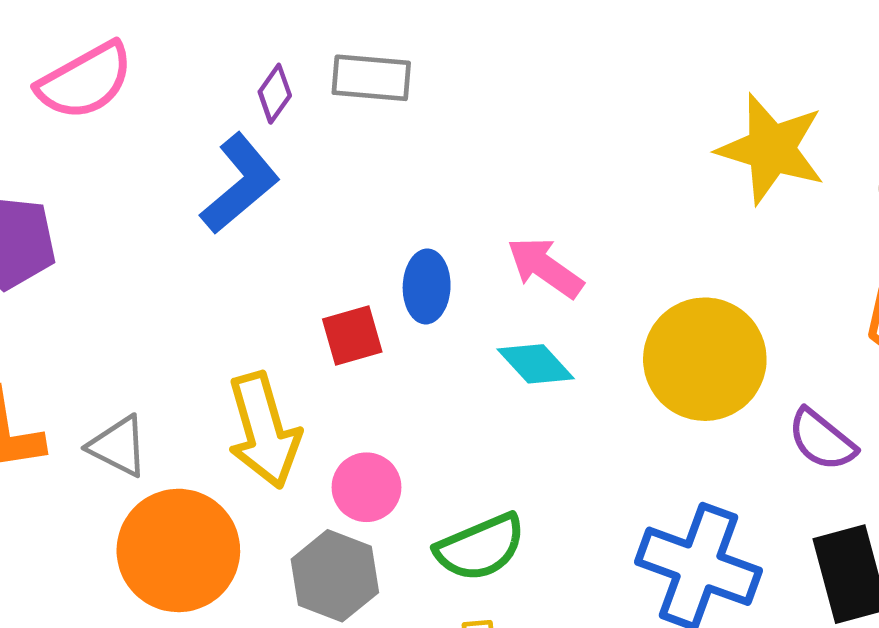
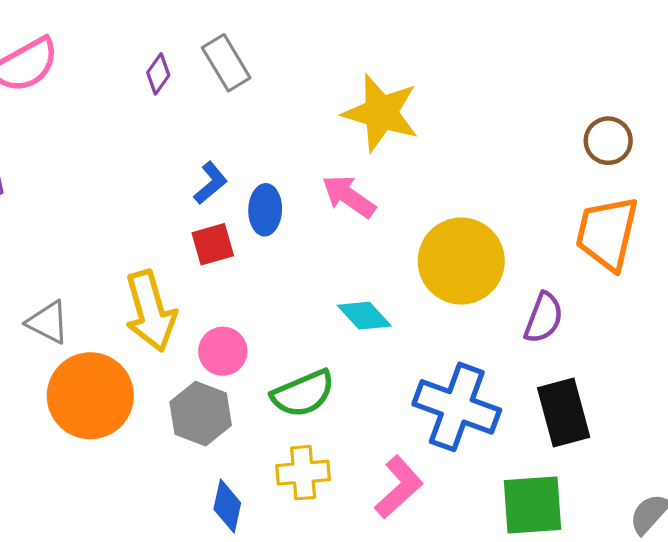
gray rectangle: (371, 78) -> (226, 63), turned 54
yellow star: (771, 149) -> (381, 113), moved
blue L-shape: (240, 184) -> (211, 183), moved, size x0.6
cyan diamond: (536, 364) -> (364, 316), moved
purple semicircle: (822, 440) -> (544, 318), turned -108

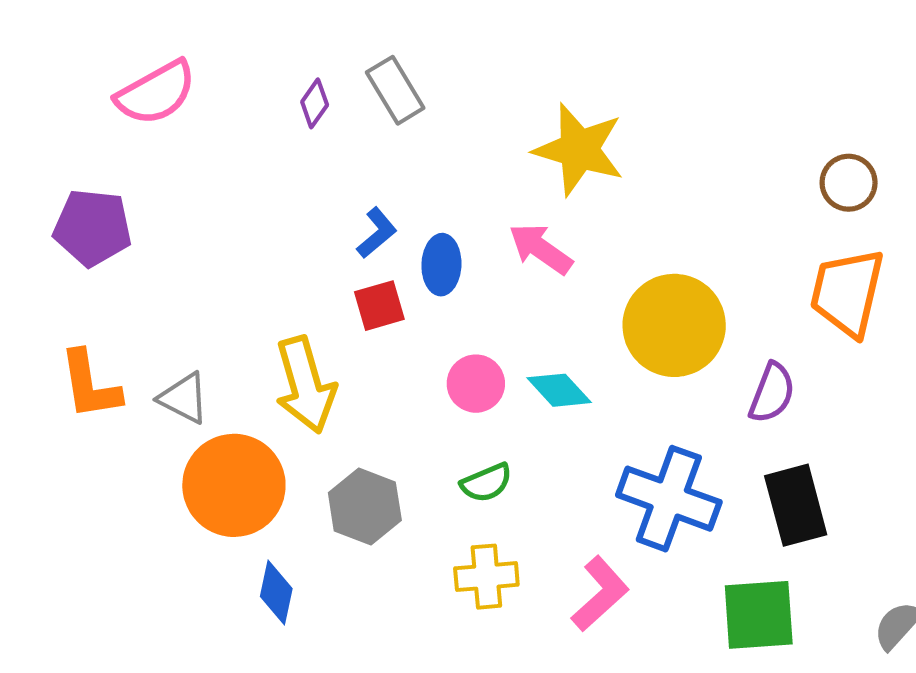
pink circle: (223, 351) -> (476, 384), moved
green semicircle: (303, 394) -> (486, 483), size x0.7
blue diamond: (227, 506) -> (276, 592), moved

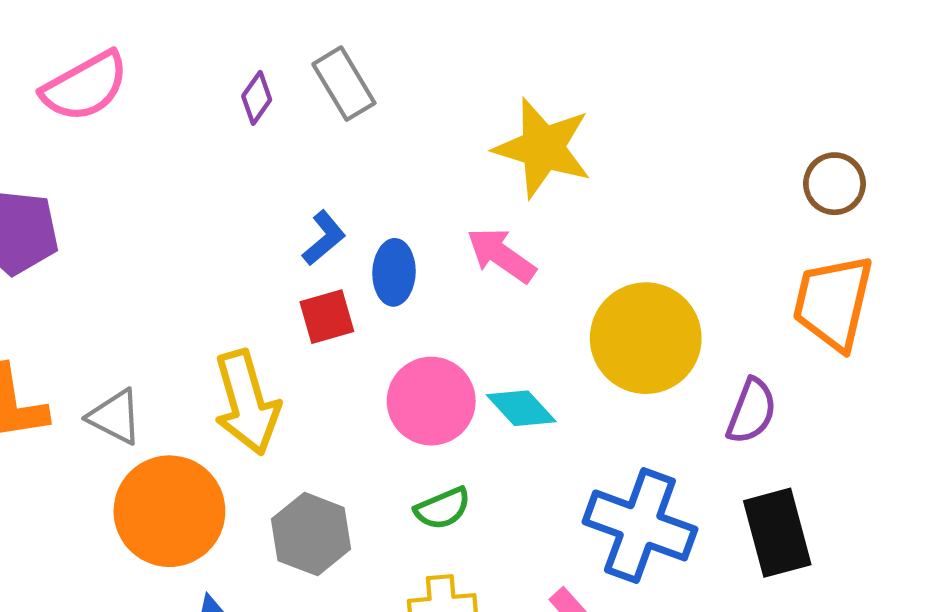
pink circle: (476, 384) -> (431, 401), size x1.4

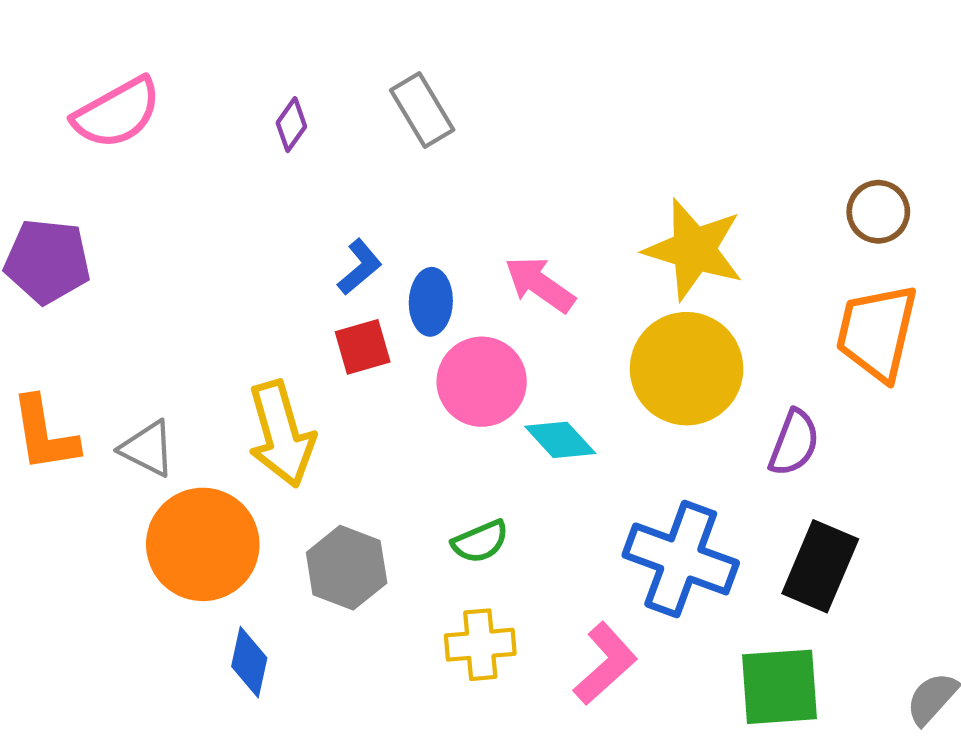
gray rectangle: (344, 84) -> (422, 110), moved
yellow star: (543, 148) -> (694, 250), moved
pink circle: (431, 401) -> (482, 382), moved
black rectangle: (777, 533) -> (820, 566), turned 38

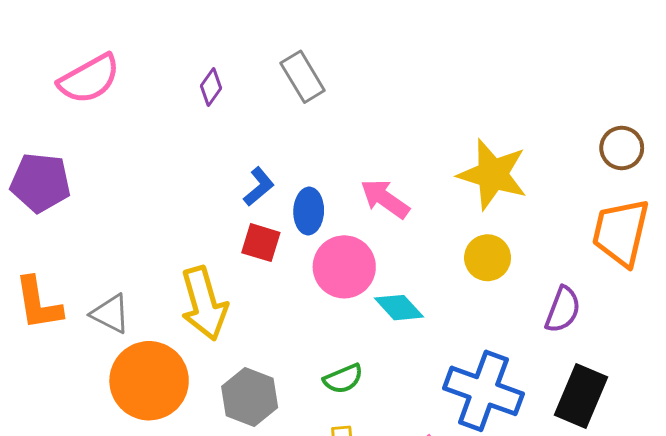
red square: (363, 347) -> (261, 243), turned 33
yellow circle: (687, 369) -> (488, 258), size x0.6

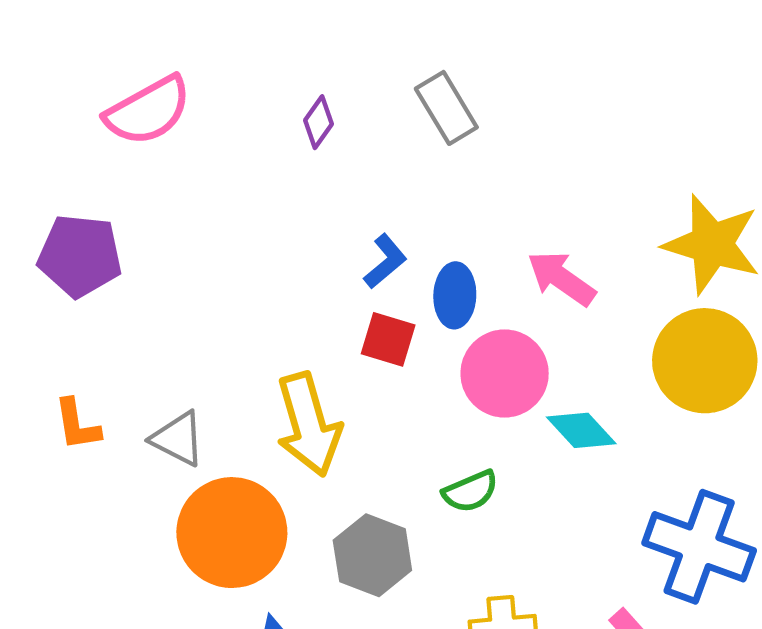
yellow circle: (488, 258) -> (705, 361), size x1.6
orange L-shape: (38, 303) -> (77, 425), size x0.7
green semicircle: (343, 379) -> (470, 491), moved

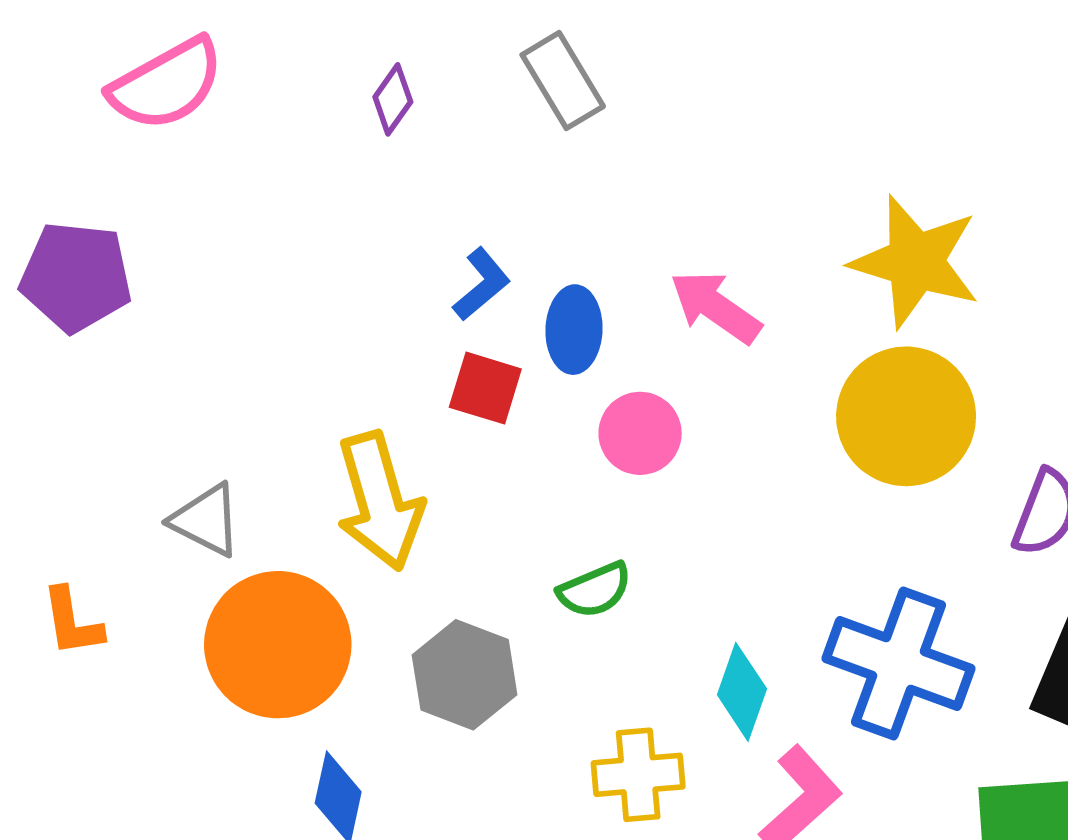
pink circle: (505, 373) -> (640, 433), size x0.7
orange L-shape: (77, 425) -> (72, 622), moved
cyan diamond: (581, 430) -> (742, 692), moved, turned 62

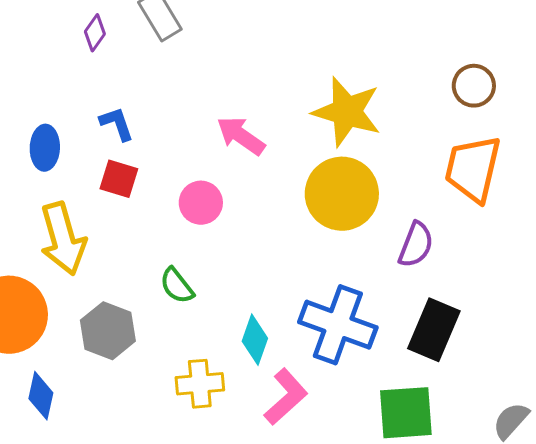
purple diamond: (393, 99) -> (95, 33), moved
blue L-shape: (482, 284) -> (117, 124), turned -69
blue ellipse: (574, 330) -> (45, 148), moved
green semicircle: (595, 590) -> (177, 286), turned 75

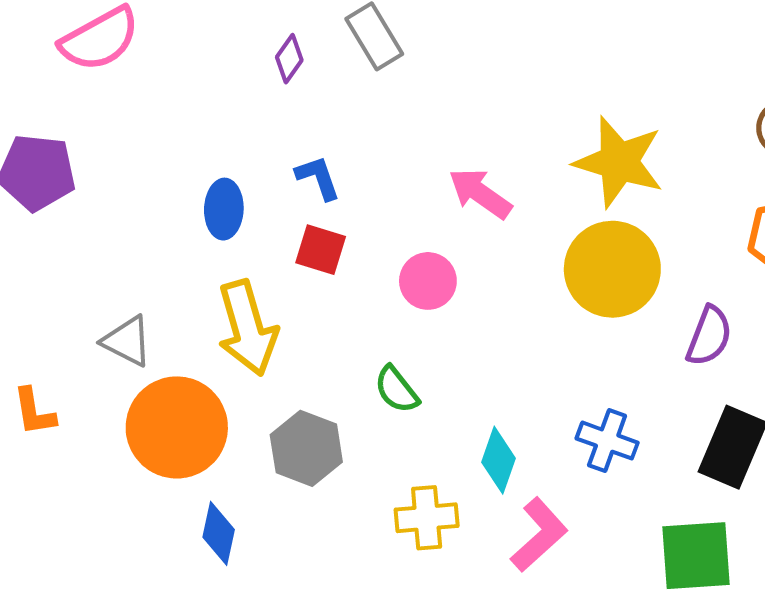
blue cross: (338, 325) -> (607, 441), size x0.6

